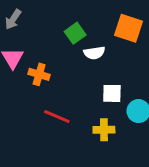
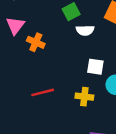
red line: (57, 116) -> (43, 92), moved, turned -45

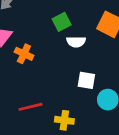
yellow cross: (84, 97) -> (64, 120), moved

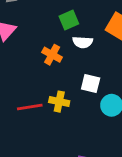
orange cross: (24, 54) -> (52, 55), moved
yellow cross: (64, 120) -> (59, 102), moved

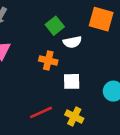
white square: (91, 83) -> (72, 81), moved
yellow cross: (59, 102) -> (74, 117), moved, turned 30

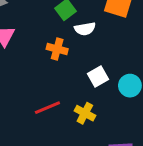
white square: (72, 81) -> (98, 76), moved, turned -30

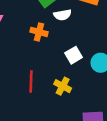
red line: (47, 108) -> (31, 81), turned -65

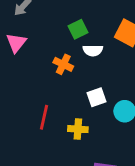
yellow cross: (63, 86) -> (78, 129), turned -35

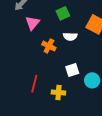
green square: (78, 29) -> (63, 13), moved
pink triangle: (16, 43) -> (33, 23), moved

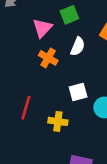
pink triangle: (33, 23) -> (42, 28), moved
white semicircle: (70, 36) -> (78, 46), turned -72

